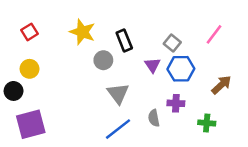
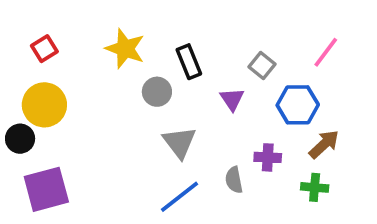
yellow circle: (30, 69) -> (44, 105), size x1.5
blue hexagon: (181, 69) -> (298, 105), moved
brown arrow: (221, 85) -> (324, 144), moved

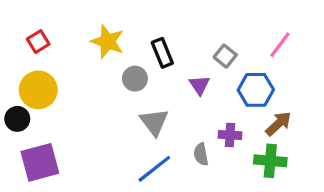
green cross: (315, 187) -> (270, 161), size x1.4

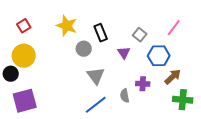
green cross: (270, 161) -> (183, 100), moved

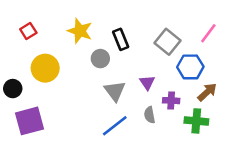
gray square: (140, 35) -> (168, 42), size x1.5
purple triangle: (124, 53) -> (147, 83), moved
yellow circle: (24, 56) -> (45, 68), moved
green cross: (183, 100) -> (196, 121), moved

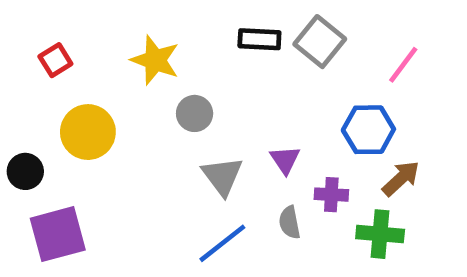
black rectangle: (121, 39) -> (259, 39), moved, turned -65
gray square: (168, 42) -> (320, 42), moved

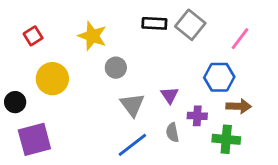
brown arrow: (401, 178) -> (239, 106), turned 45

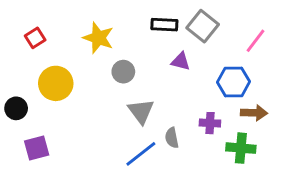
purple triangle: (170, 95) -> (181, 61), moved, turned -42
gray semicircle: (172, 132) -> (172, 138), moved
purple square: (34, 139) -> (37, 148), size x0.7

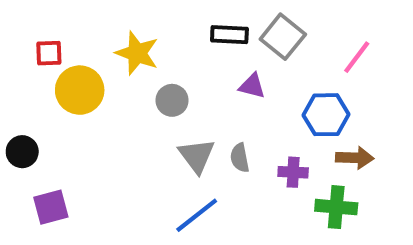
red square: (35, 38) -> (49, 53), turned 30
yellow circle: (56, 83) -> (80, 90), moved
gray semicircle: (172, 138) -> (240, 158), moved

